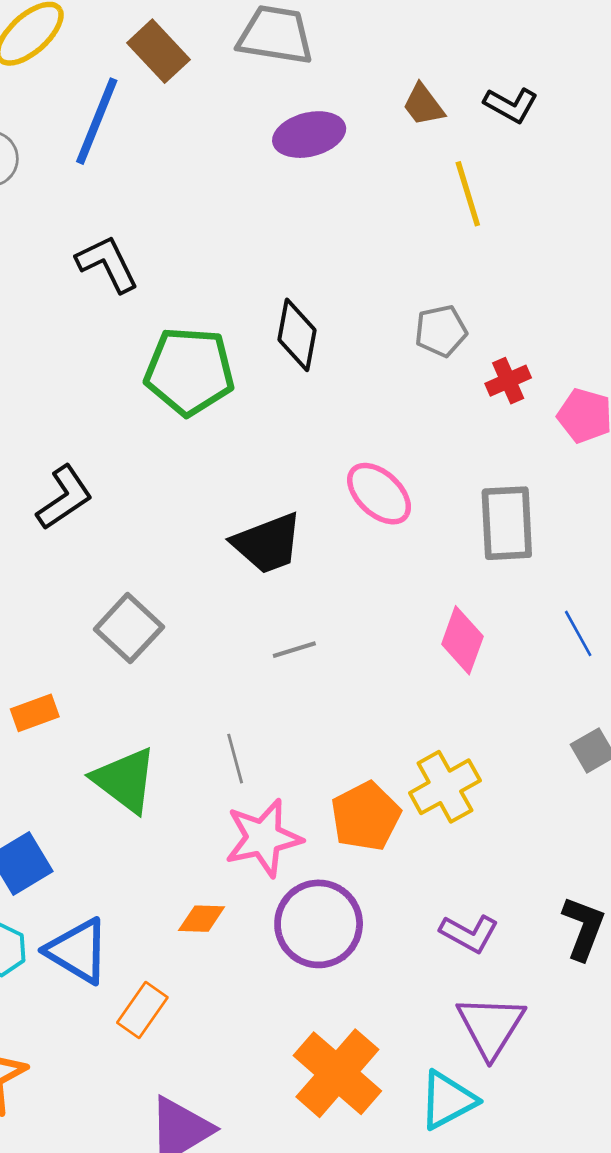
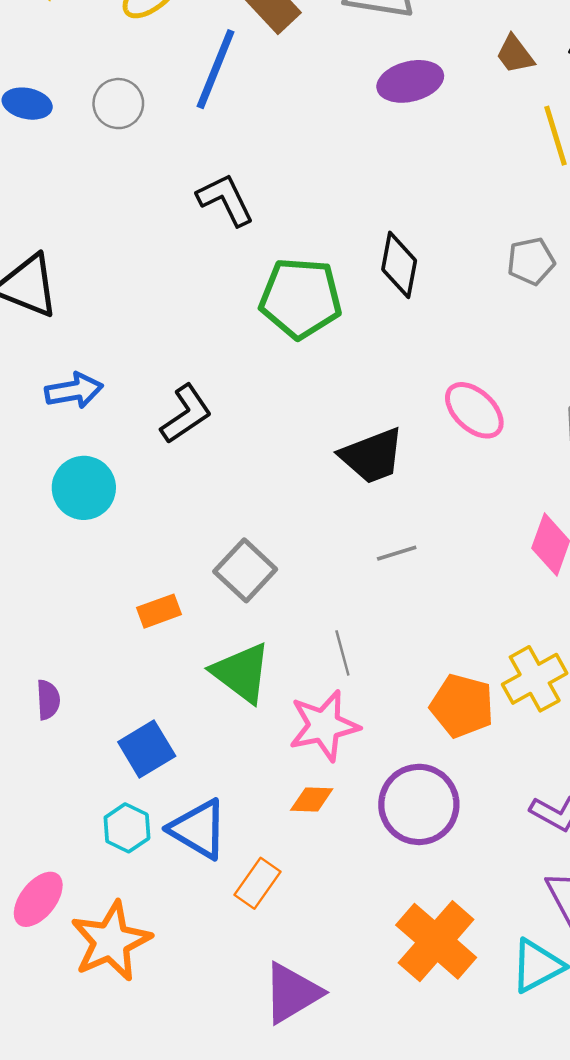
gray square: (129, 628) -> (245, 570), moved
orange pentagon: (366, 816) -> (462, 706), turned -30
pink star: (263, 838) -> (324, 726), moved

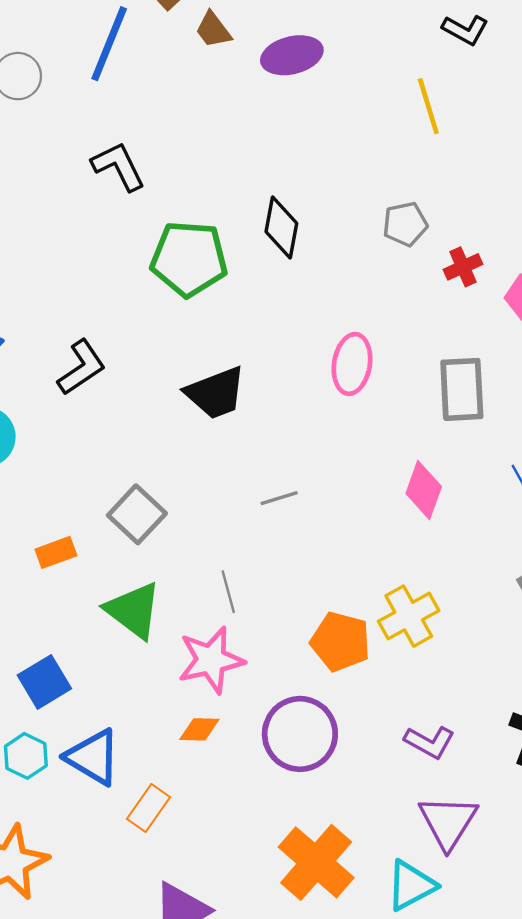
brown trapezoid: (515, 54) -> (213, 30), moved
pink ellipse: (474, 410) -> (352, 364), turned 56
black trapezoid: (372, 456) -> (216, 393), moved

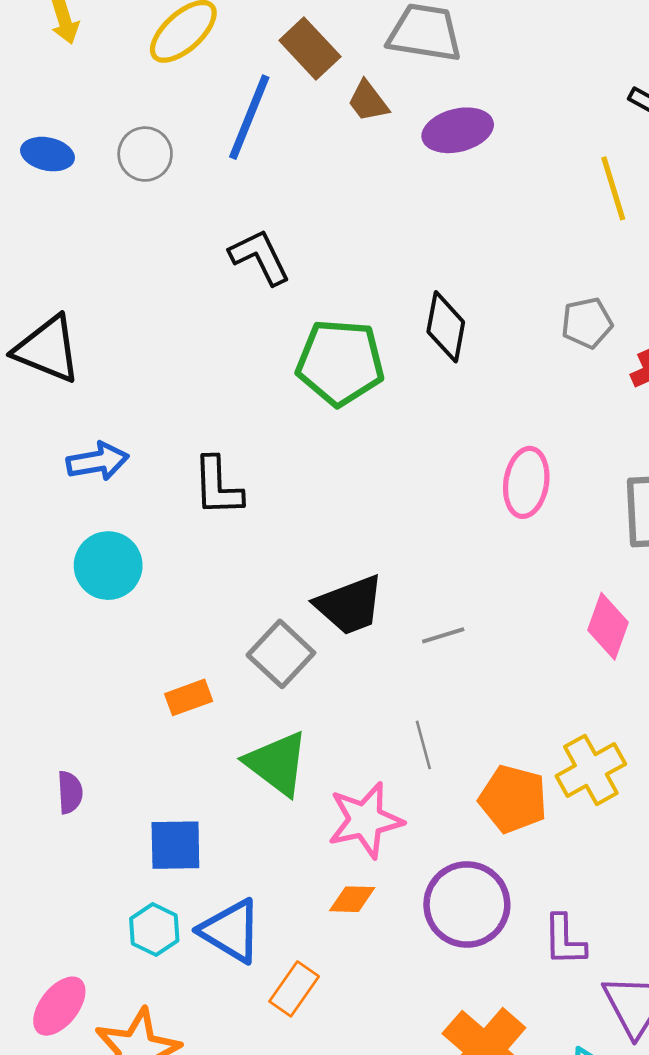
black L-shape: (81, 367) -> (218, 486), turned 122
black trapezoid: (216, 393) -> (350, 605), moved
gray line: (228, 592) -> (423, 745), moved
blue square: (44, 682) -> (175, 845), turned 30
purple L-shape: (429, 742) -> (564, 940), moved, turned 60

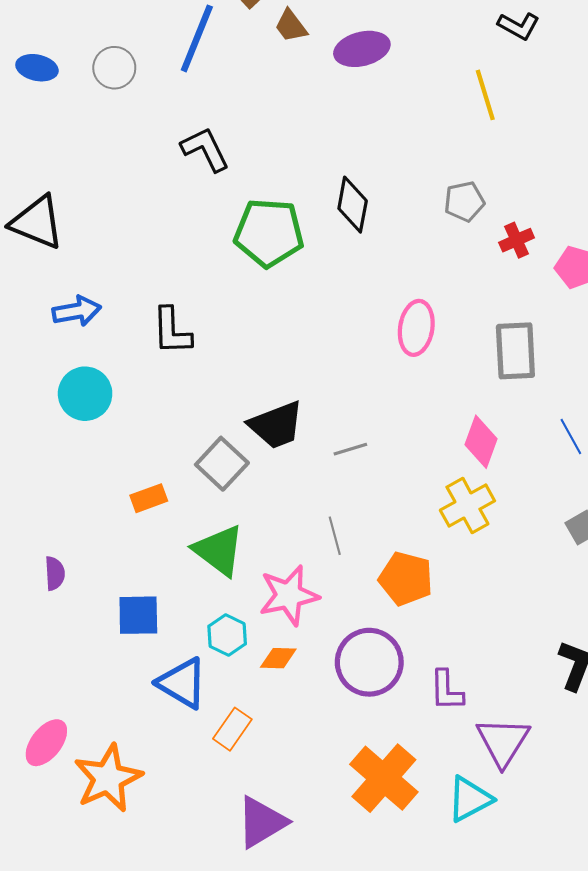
yellow cross: (591, 770) -> (467, 505), moved
cyan hexagon: (154, 930) -> (227, 635), moved

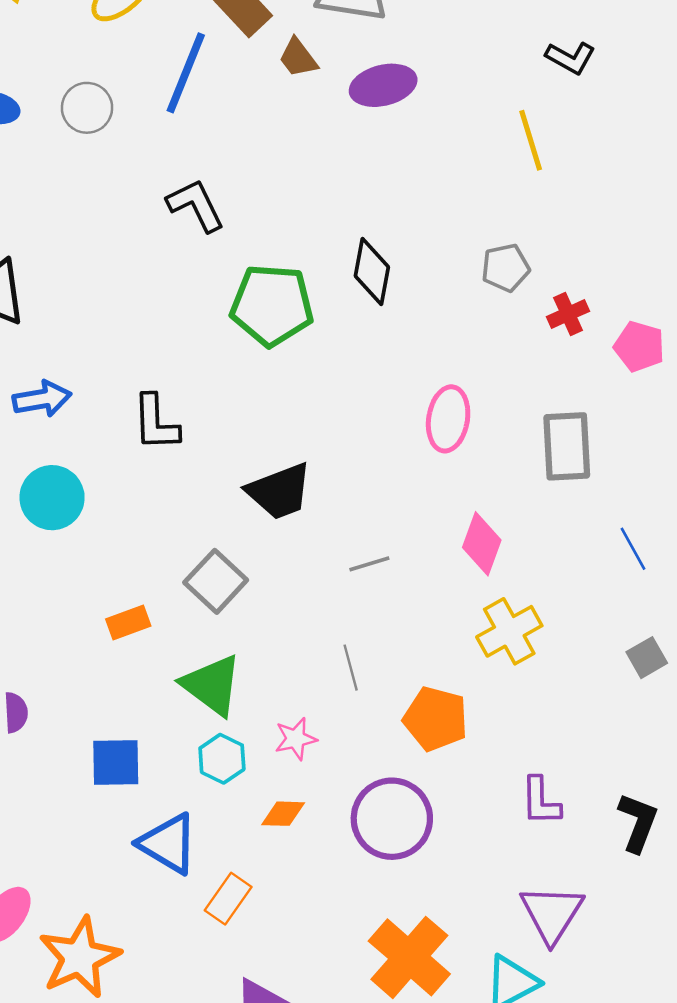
black trapezoid: (276, 425) -> (279, 491), moved
pink diamond: (481, 442) -> (482, 544), moved
pink star: (289, 595) -> (296, 739), size x0.6
cyan hexagon: (227, 635) -> (222, 759), moved
purple L-shape: (447, 690) -> (541, 801), moved

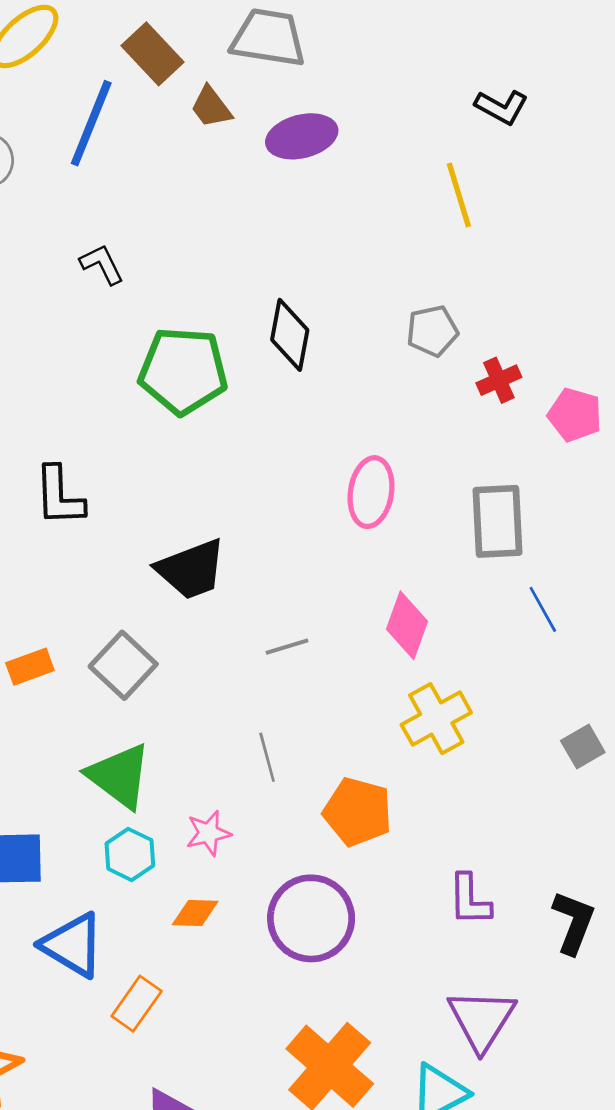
black L-shape: (196, 205) -> (102, 264), size x0.7
blue line: (633, 549) -> (543, 609), moved
orange rectangle: (128, 623) -> (30, 667), moved

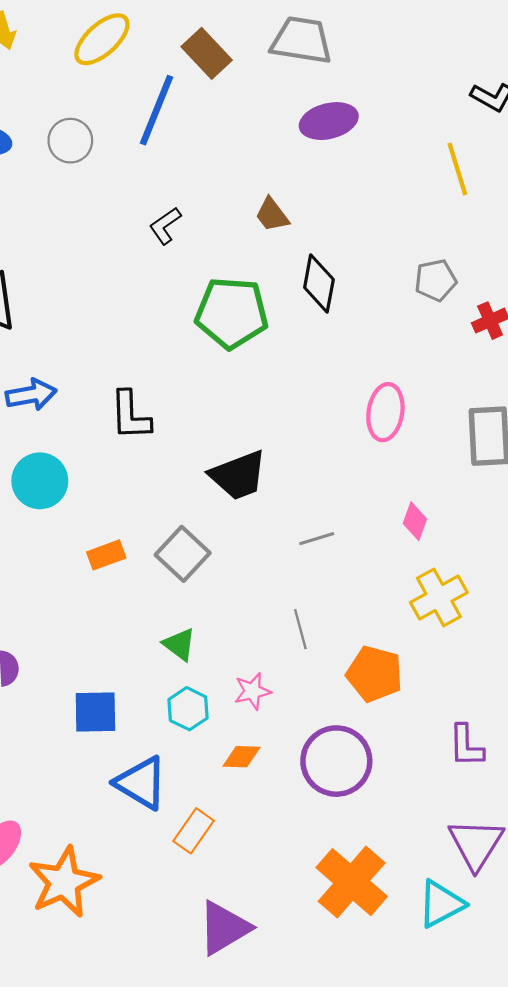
brown trapezoid: (211, 107) -> (272, 215), moved
black L-shape: (102, 264) -> (165, 226), turned -99
pink diamond: (407, 625) -> (415, 521), size x0.7
green triangle: (119, 776) -> (179, 644), size x0.6

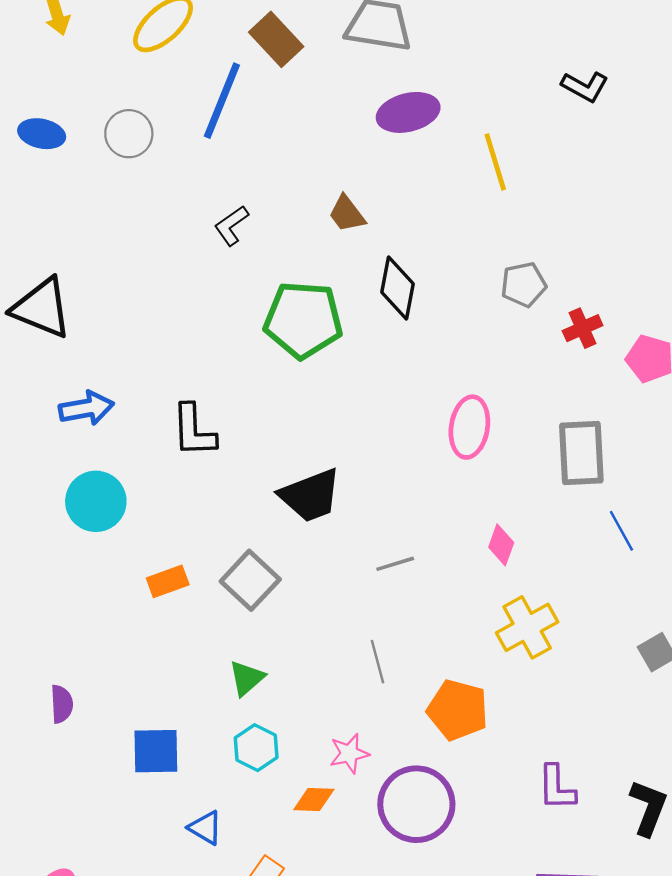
yellow line: (457, 169) -> (495, 162), moved
green triangle: (179, 644) -> (247, 678), turned 42
pink star: (252, 691) -> (349, 754), moved
blue triangle: (141, 783) -> (205, 828), size x0.6

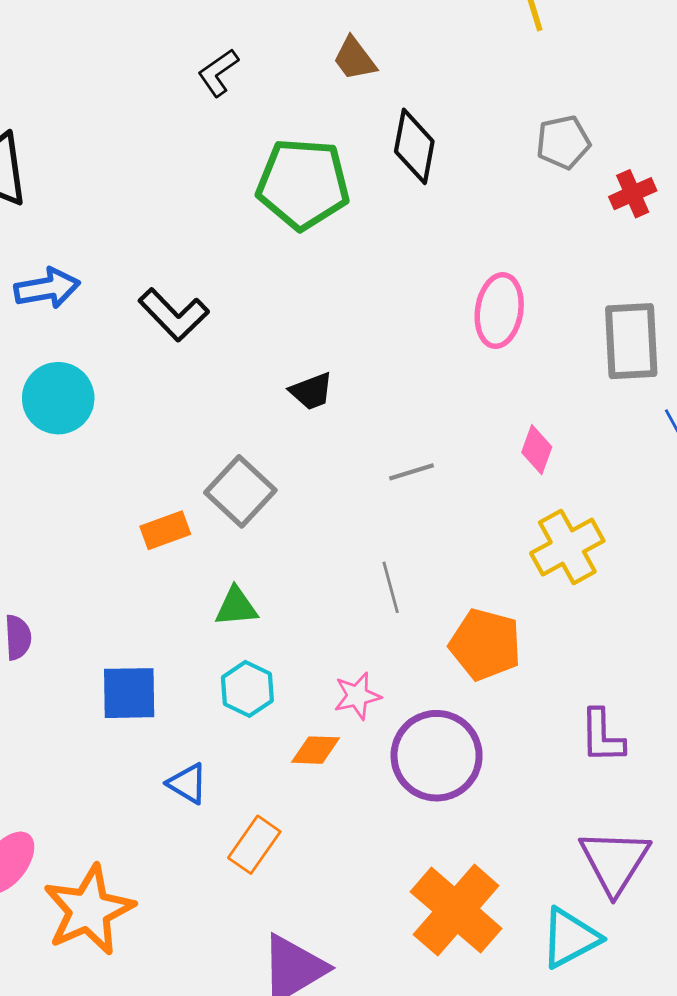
black L-shape: (194, 431) -> (174, 315), turned -42
black trapezoid: (310, 495) -> (311, 391), size x0.6
orange rectangle: (168, 581) -> (165, 530), moved
green triangle: (247, 678) -> (236, 607), turned 36

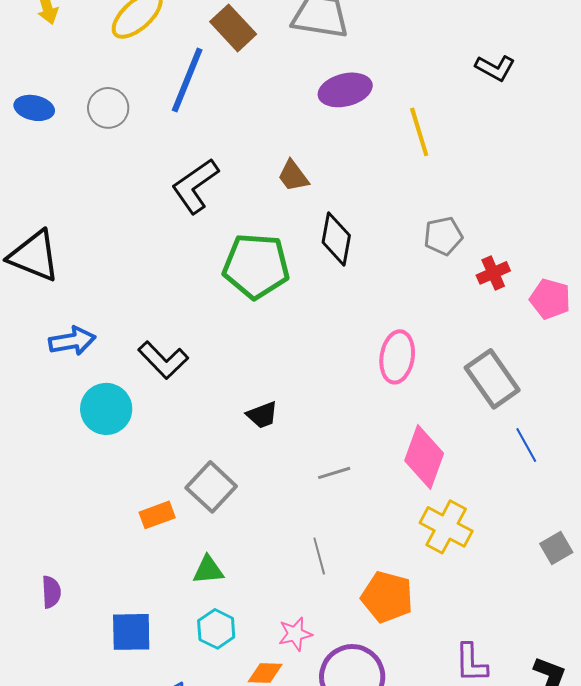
black L-shape: (218, 73) -> (195, 186), size x1.6
gray rectangle: (631, 341) -> (492, 379), turned -32
cyan circle: (58, 398) -> (106, 409), moved
pink diamond: (537, 450) -> (424, 457), size x1.8
yellow cross: (567, 547) -> (446, 527), turned -33

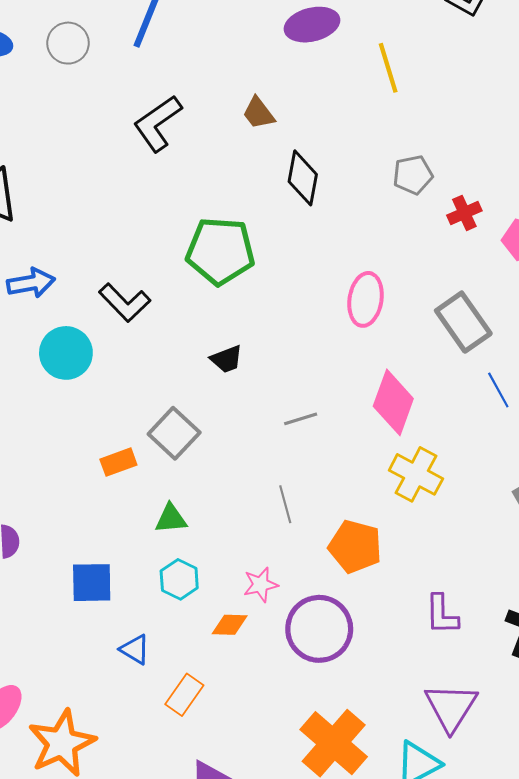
green pentagon: (256, 266) -> (220, 251), moved

